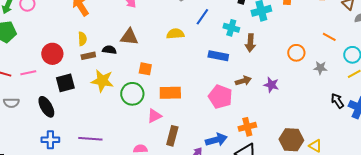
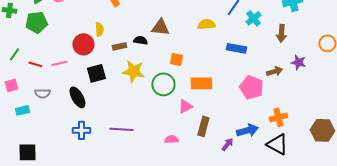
cyan cross: (231, 28) -> (253, 18), moved, turned 35
yellow semicircle: (82, 39) -> (99, 29), moved
blue rectangle: (218, 56) -> (236, 48), moved
purple star: (271, 85) -> (298, 62), moved

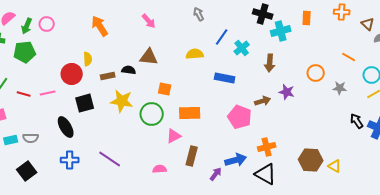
gray semicircle: (42, 93) -> (31, 138), moved
purple line: (121, 129) -> (110, 159), turned 30
black square: (27, 152) -> (27, 171), moved, turned -36

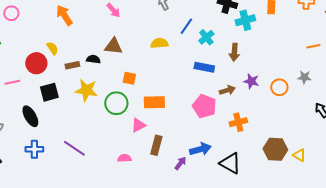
orange line: (349, 57) -> (313, 46), turned -40
yellow semicircle: (88, 59) -> (52, 48), turned -32
orange circle: (316, 73) -> (279, 87), moved
blue rectangle: (225, 78) -> (204, 67), moved
orange cross: (267, 147) -> (238, 122), moved

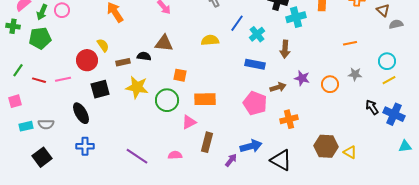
orange line: (313, 46) -> (350, 43), moved
purple line: (74, 148) -> (137, 156), moved

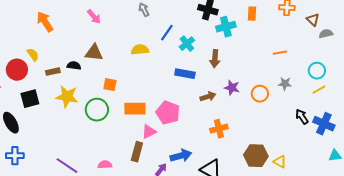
pink pentagon: (255, 103) -> (168, 113), moved
pink triangle: (189, 122) -> (149, 132), moved

